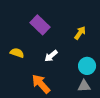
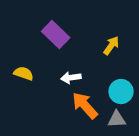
white arrow: (51, 56) -> (71, 78), turned 32
orange arrow: (41, 84) -> (85, 105), moved

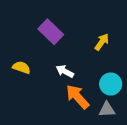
white arrow: (71, 78) -> (65, 71), turned 36

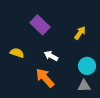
orange arrow: (78, 97) -> (45, 78), moved

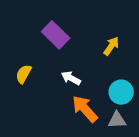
yellow semicircle: (17, 53) -> (23, 74), turned -80
orange arrow: (45, 78) -> (85, 109), moved

